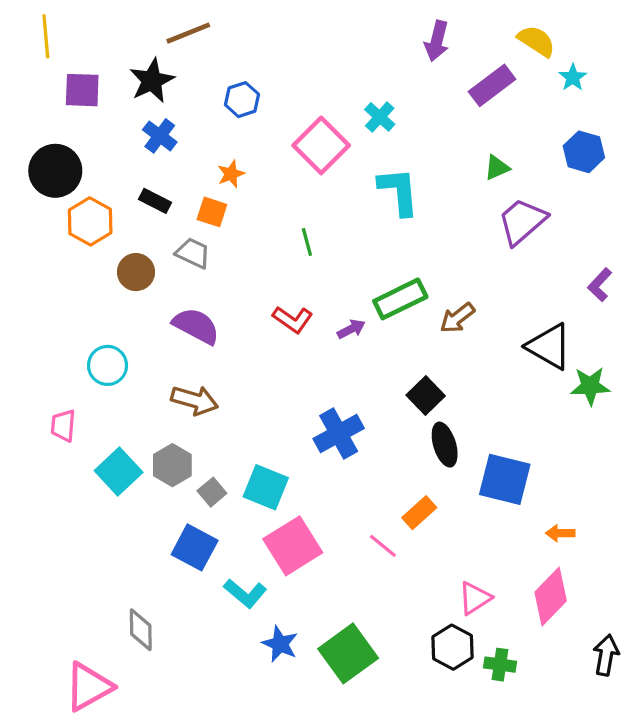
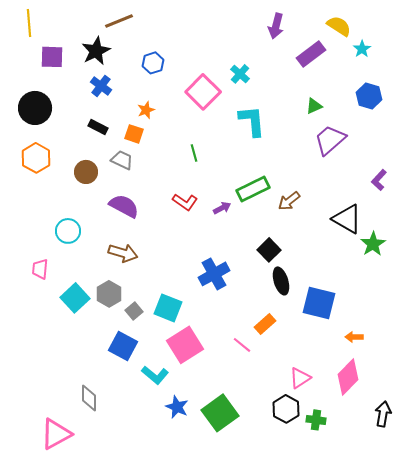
orange hexagon: (90, 221) -> (36, 158), moved
green star: (590, 386) -> (373, 244), turned -30

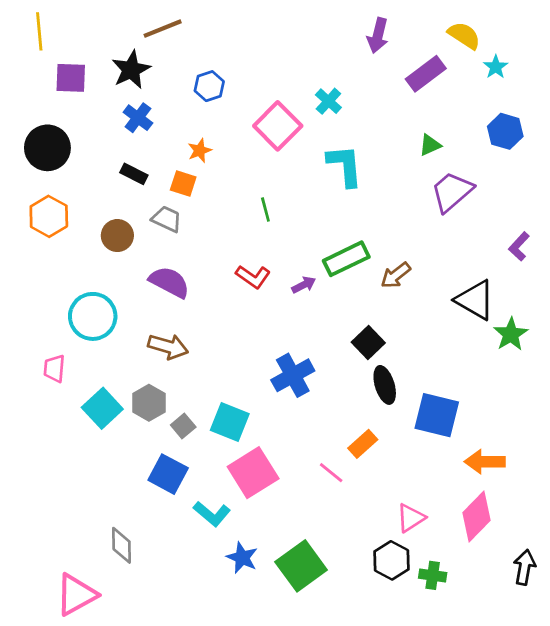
cyan circle: (68, 231) -> (93, 316), size x1.4
orange arrow: (354, 337) -> (485, 462), size x1.6

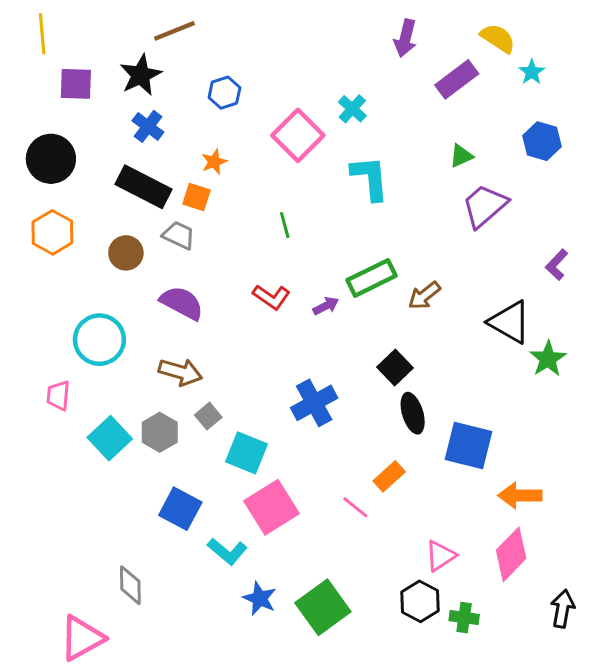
black rectangle: (134, 174) -> (144, 187), size x1.8
gray square: (183, 426) -> (208, 416), moved

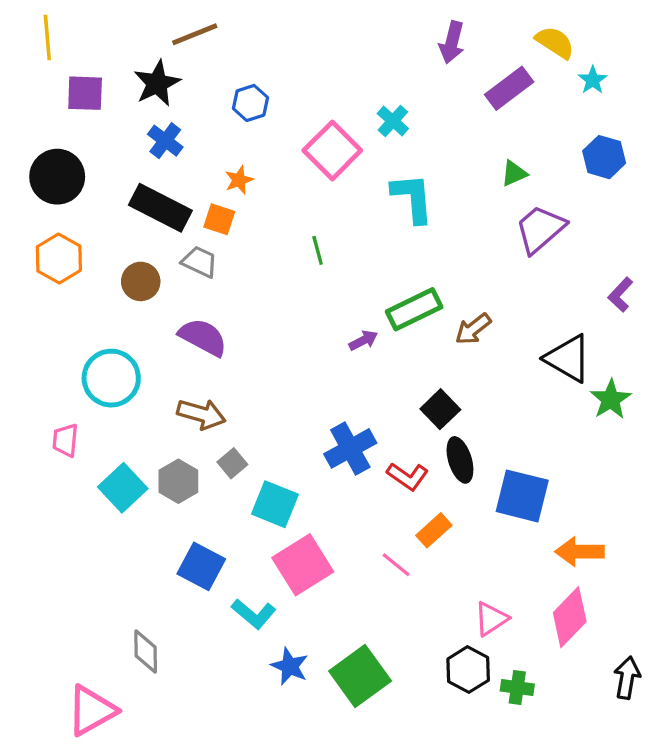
red L-shape: (271, 297) -> (408, 476), moved

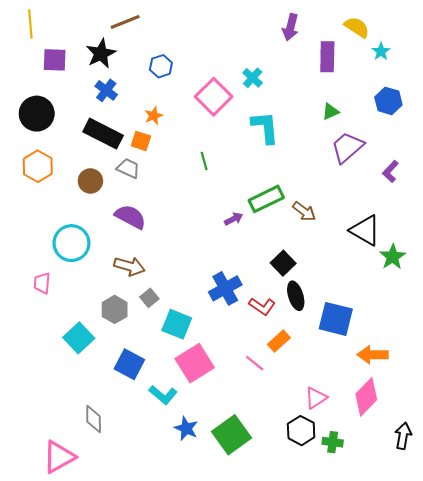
purple rectangle: (509, 88) -> (327, 57), turned -52
purple L-shape: (620, 295) -> (391, 172), moved
brown arrow: (473, 329) -> (304, 212), turned -105
cyan square: (123, 488) -> (79, 338), moved

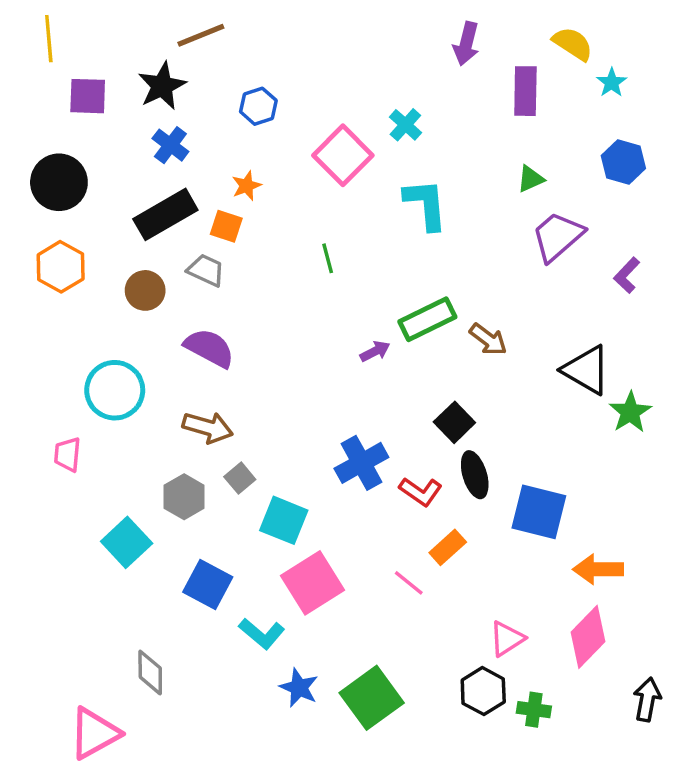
black rectangle: (103, 134) -> (165, 214), turned -57

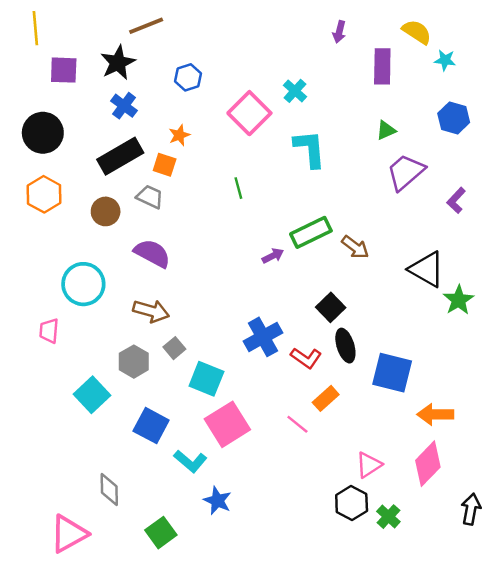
purple arrow: (466, 44) -> (339, 32), size x0.7
cyan star: (612, 83) -> (445, 60), turned -30
green square: (372, 698) -> (161, 533), moved, size x0.7
green cross: (534, 710) -> (388, 517), turned 35

